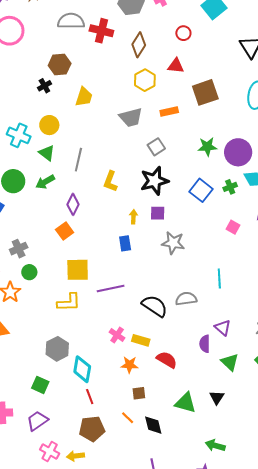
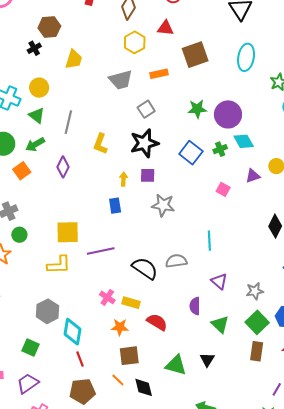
orange square: (65, 231) -> (22, 171), moved
purple triangle: (223, 328) -> (219, 281), moved
brown square: (139, 393) -> (129, 356), size x1.5

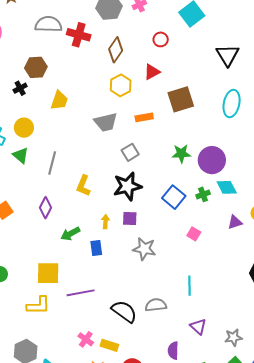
red triangle: (165, 28) -> (152, 72), turned -36
green arrow: (35, 144) -> (70, 234), moved
pink square: (223, 189) -> (194, 234), moved

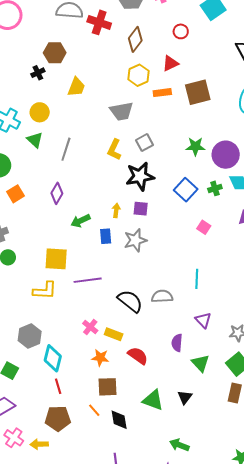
orange rectangle: (144, 117) -> (162, 93), moved
yellow L-shape: (83, 186) -> (114, 150), moved
gray star: (144, 249) -> (135, 240), moved, turned -30

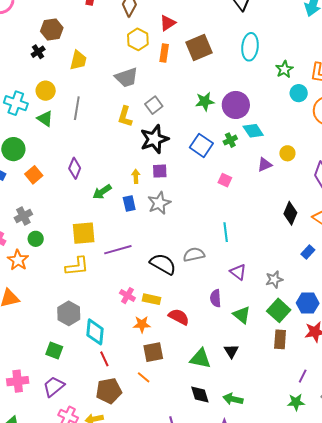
orange rectangle: (162, 93) -> (164, 53), turned -66
gray line: (66, 149) -> (77, 108), moved
black diamond: (119, 420) -> (200, 395), moved

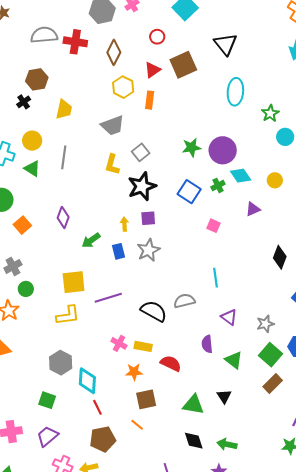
brown square: (199, 48) -> (183, 65), moved
yellow circle: (287, 153) -> (275, 180), moved
brown rectangle: (280, 339) -> (273, 384), turned 42

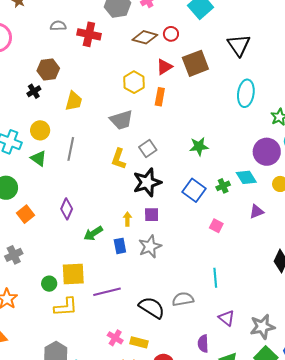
gray semicircle: (44, 35) -> (58, 26), size x0.6
brown diamond: (114, 52) -> (145, 37), moved, turned 75
purple circle: (223, 150) -> (267, 152), moved
green circle: (26, 289) -> (49, 284), moved
gray star: (265, 324) -> (262, 327), size x1.4

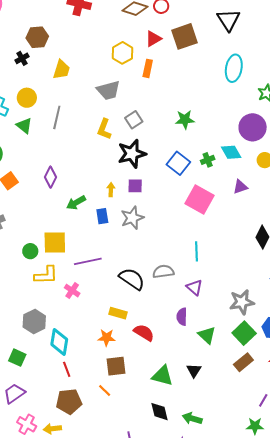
pink square: (216, 226) -> (199, 200), size x2.0
purple triangle: (227, 318) -> (194, 287), moved
pink cross: (115, 338) -> (72, 291), moved

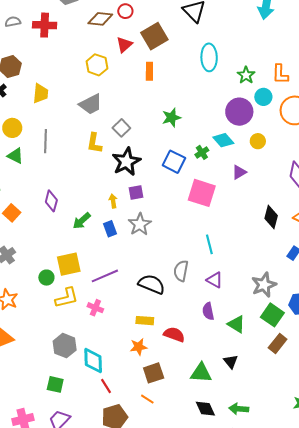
orange rectangle: (148, 68) -> (149, 71), moved
gray semicircle: (163, 272) -> (181, 271), turned -60

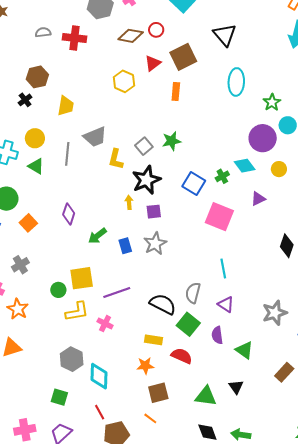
gray trapezoid: (91, 104) -> (95, 137), moved
green star: (171, 118) -> (172, 141), moved
yellow arrow: (113, 201) -> (129, 202), moved
green square: (272, 315) -> (188, 324), moved
red line: (106, 386) -> (100, 412), moved

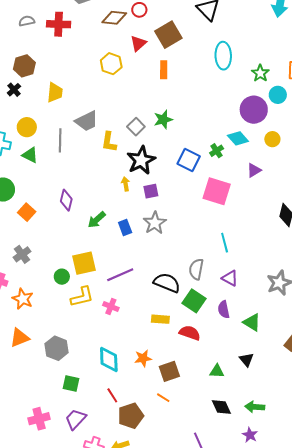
gray hexagon: (72, 359) -> (57, 348), moved
orange star: (145, 366) -> (143, 358), moved
green triangle: (206, 396) -> (217, 371), size x0.7

